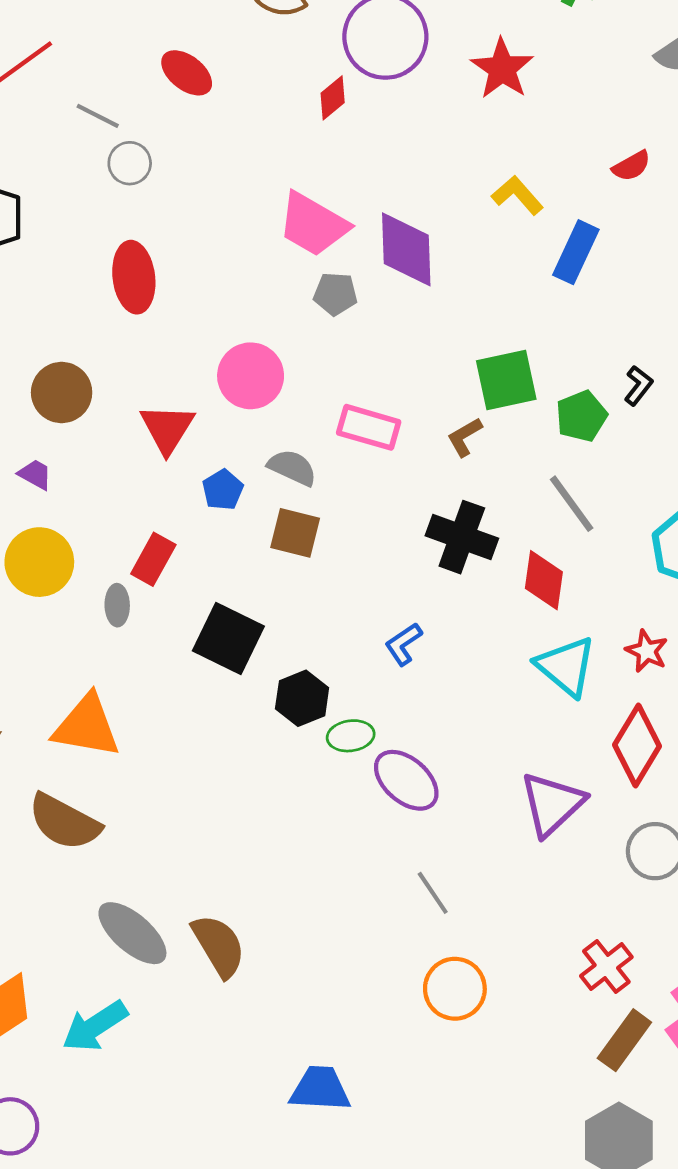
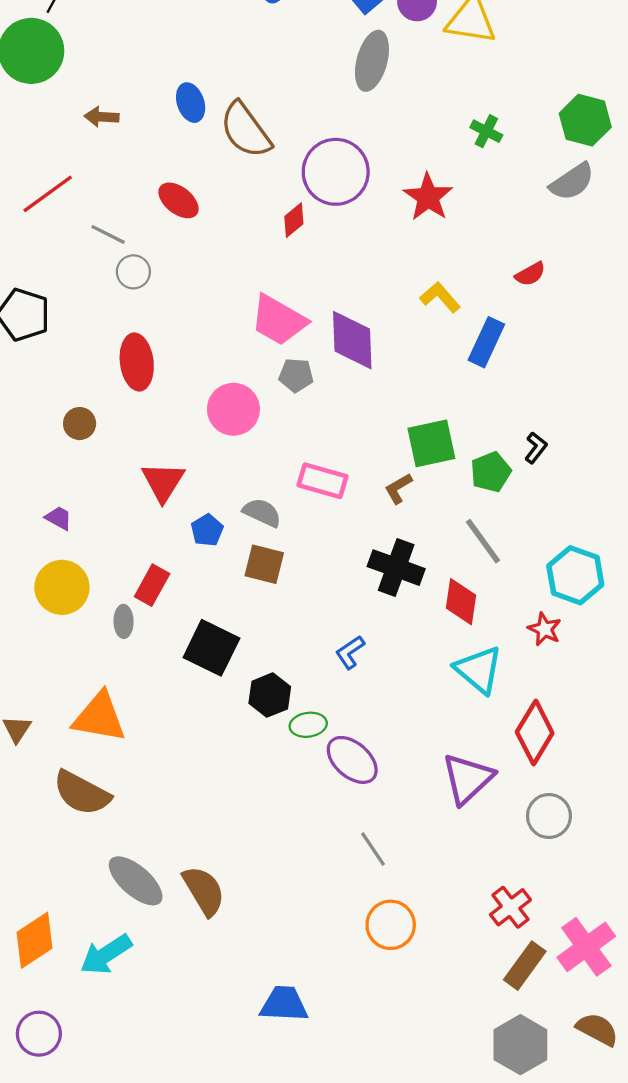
pink circle: (251, 376) -> (233, 409), moved
brown circle: (62, 393) -> (80, 424), moved, size x0.7
red star: (647, 651) -> (545, 629), moved

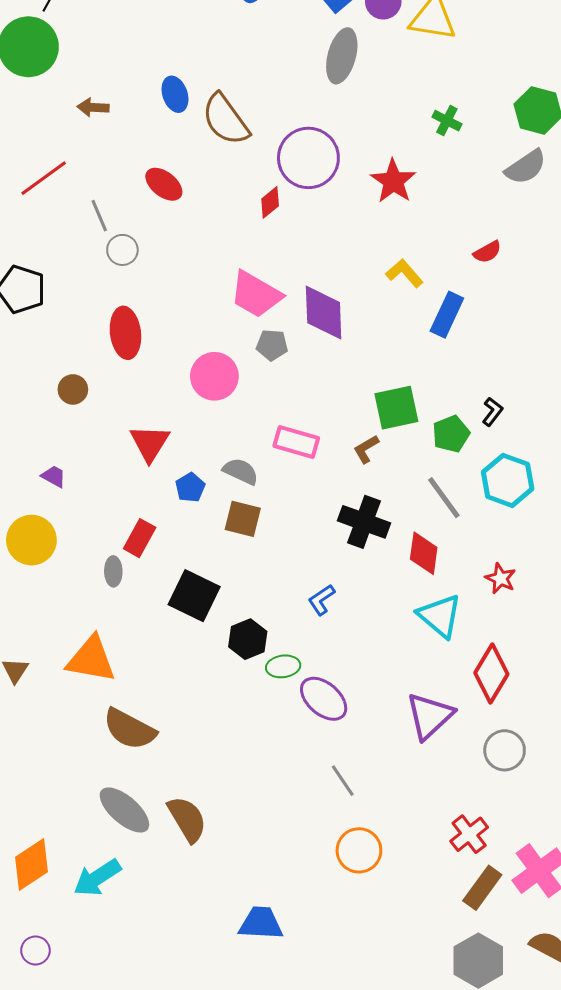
gray line: (108, 234) -> (99, 216), turned 40
cyan hexagon: (575, 575) -> (508, 480), moved
yellow circle: (62, 587) -> (31, 540), moved
brown semicircle: (82, 793) -> (129, 729), moved
purple circle: (39, 1034) -> (35, 950), size x0.7

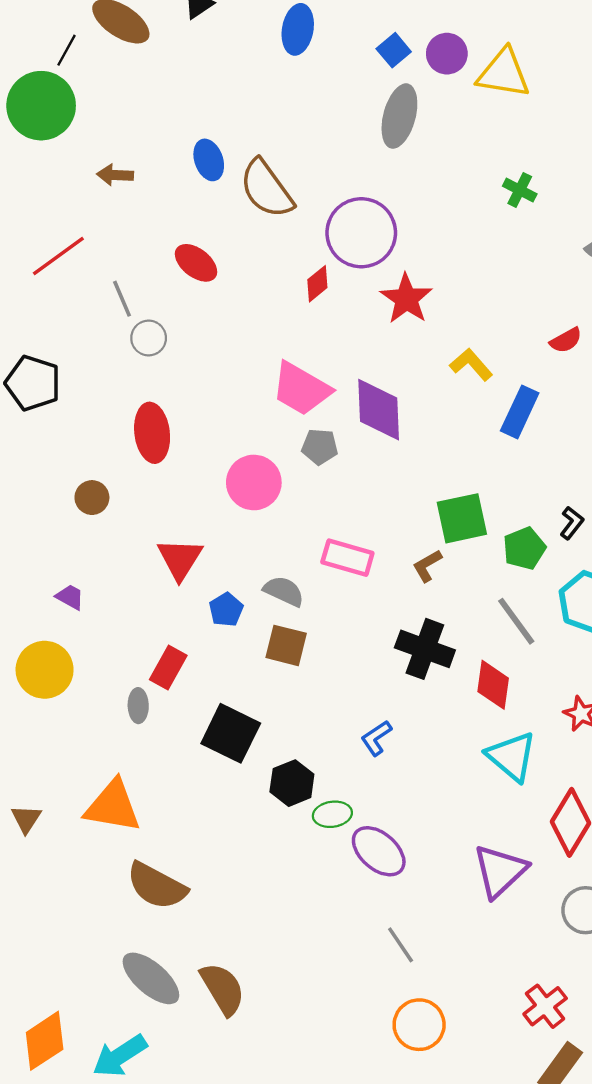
red star: (393, 181) -> (406, 299), moved

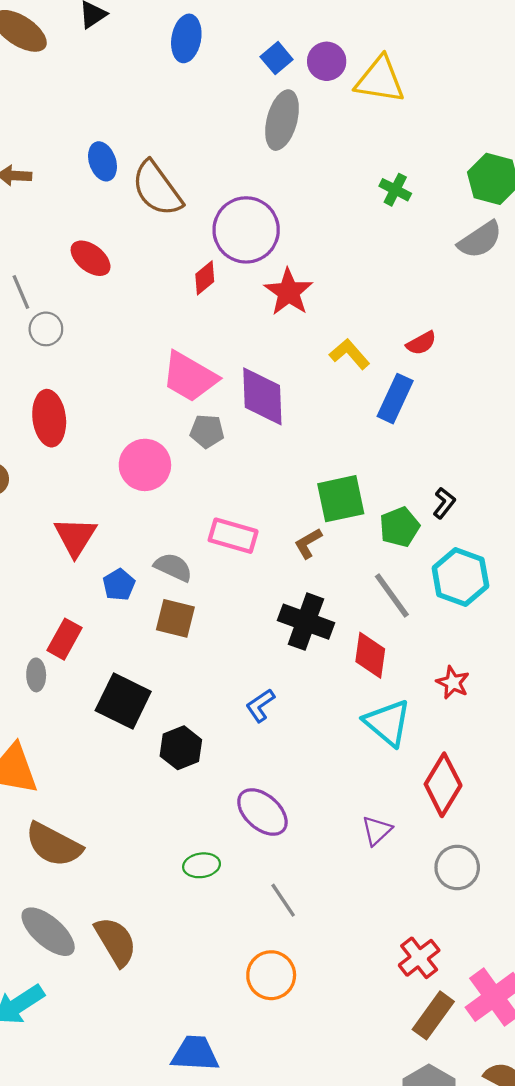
red semicircle: (566, 340) -> (421, 343), moved
green ellipse: (332, 814) -> (202, 865), moved
purple triangle: (500, 871) -> (377, 831), size x0.6
orange circle: (419, 1025) -> (271, 975), moved

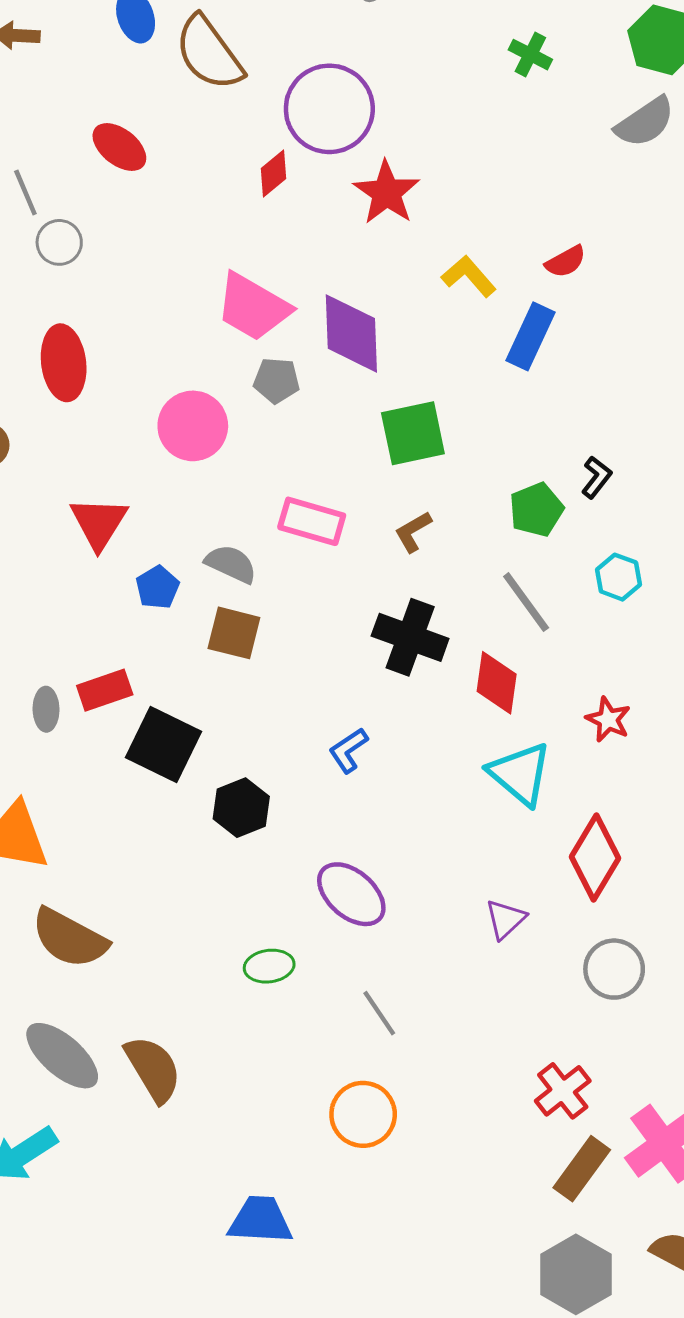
green square: (341, 499) -> (413, 433), moved
cyan hexagon: (460, 577) -> (618, 577), size x0.6
red rectangle: (64, 639) -> (105, 690), moved, turned 42

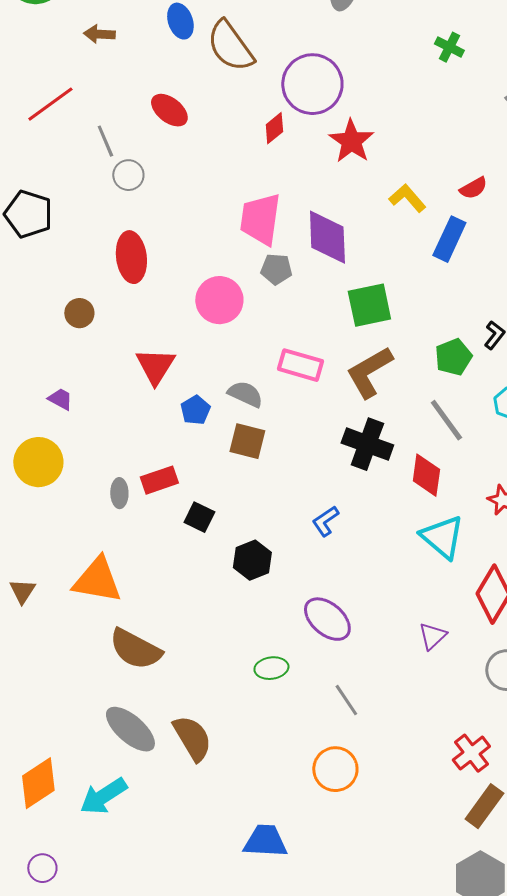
pink trapezoid: (253, 307) -> (260, 219), turned 68
brown L-shape: (413, 532) -> (369, 372), size x1.8
black square: (163, 744) -> (199, 517), size x0.6

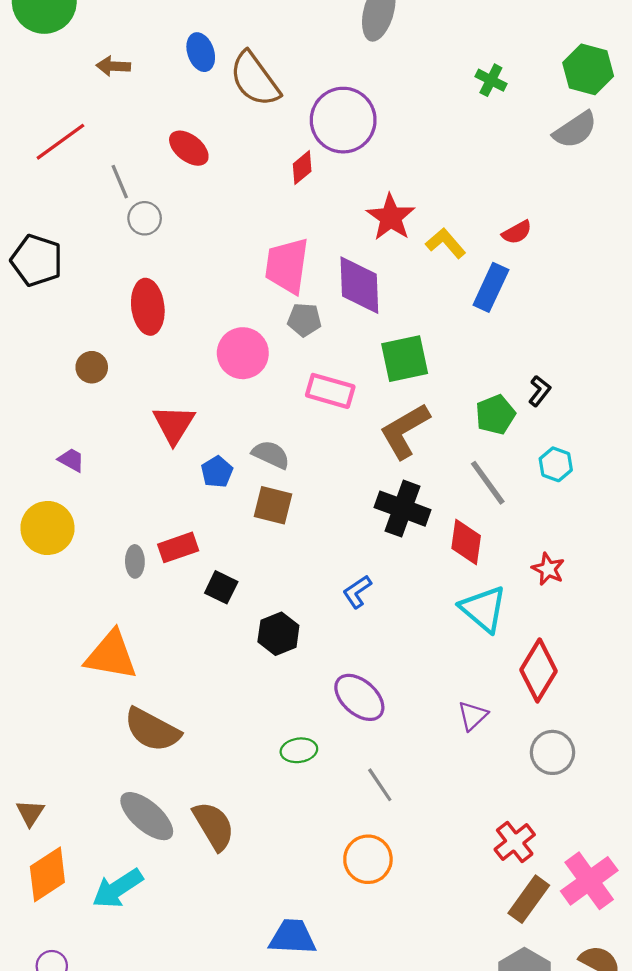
red star: (351, 141) -> (391, 217), moved
pink rectangle: (300, 365) -> (330, 391), moved
brown triangle: (22, 591) -> (30, 813), moved

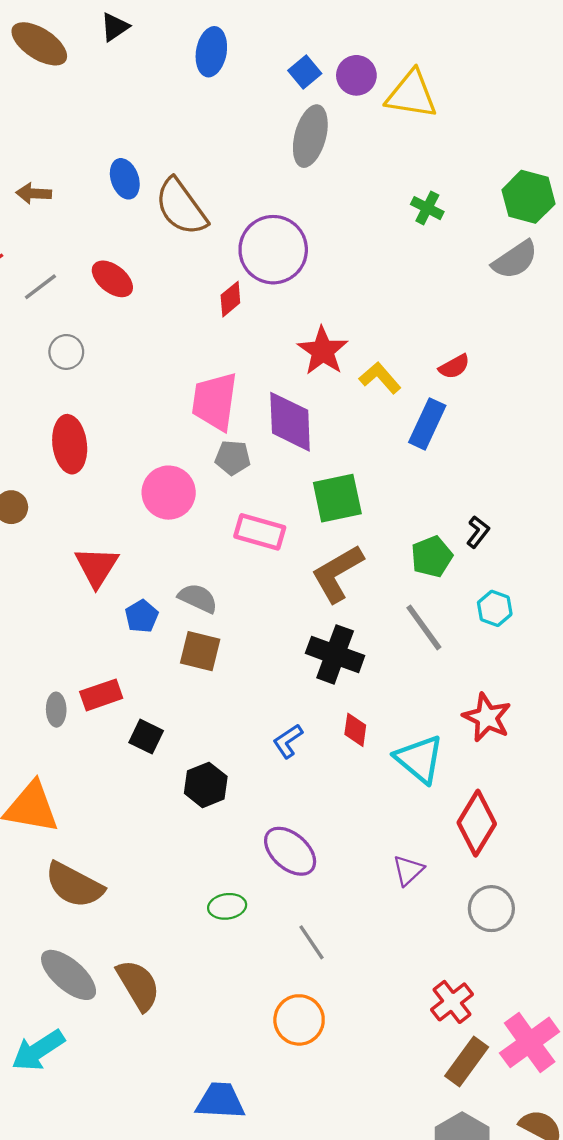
gray line: (120, 182) -> (40, 287), moved, turned 76
red diamond: (466, 542) -> (355, 730), moved, size x0.7
red star: (548, 569) -> (487, 717), size x1.4

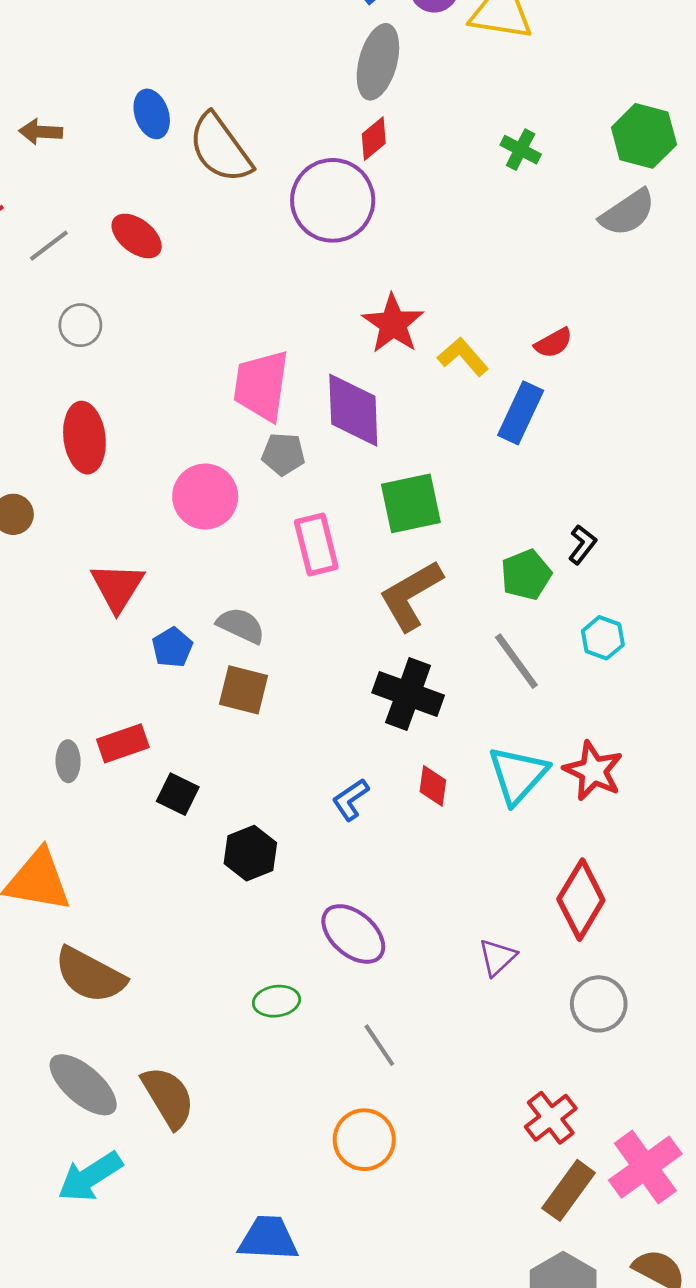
red diamond: (230, 299) -> (374, 139), moved
pink rectangle: (260, 532) -> (316, 545), turned 60
cyan triangle: (419, 759) -> (518, 775), moved, turned 32
cyan arrow: (38, 1050) -> (90, 1177), moved

